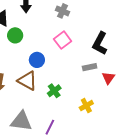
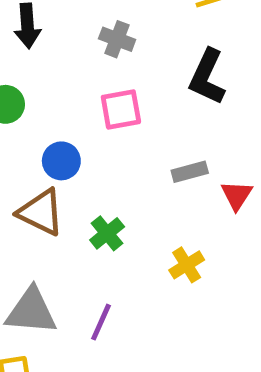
pink square: (63, 40) -> (121, 110), turned 30
black L-shape: (100, 43) -> (207, 77), moved

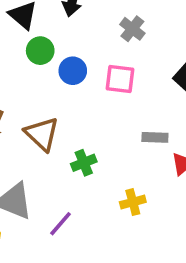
blue circle: (61, 161) -> (73, 71), moved

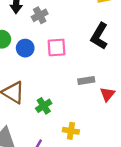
gray cross: (132, 29) -> (40, 15), moved, turned 35
yellow cross: (133, 202) -> (71, 131), moved, turned 35

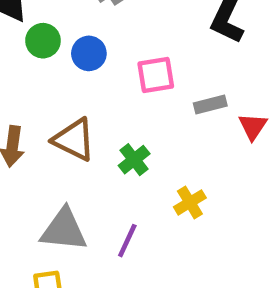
pink square: (57, 47) -> (156, 75), moved
yellow cross: (71, 131) -> (190, 202), turned -35

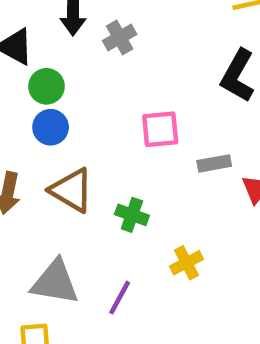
blue circle: (89, 53) -> (51, 127), moved
green cross: (134, 160) -> (132, 215), turned -36

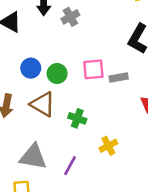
green circle: (46, 86) -> (57, 74), moved
gray rectangle: (214, 163) -> (119, 77), moved

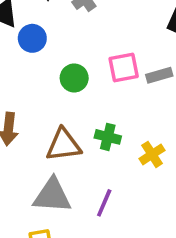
blue circle: (31, 68) -> (32, 38), moved
brown triangle: (43, 104) -> (63, 145), moved, turned -32
yellow cross: (108, 146) -> (152, 154), moved

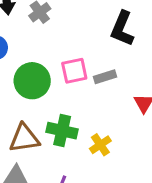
green circle: (74, 78) -> (32, 81), size x1.5
green cross: (108, 137) -> (62, 131), size x1.4

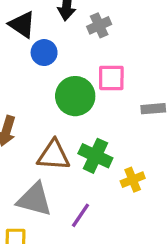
pink square: (74, 71) -> (111, 78), moved

